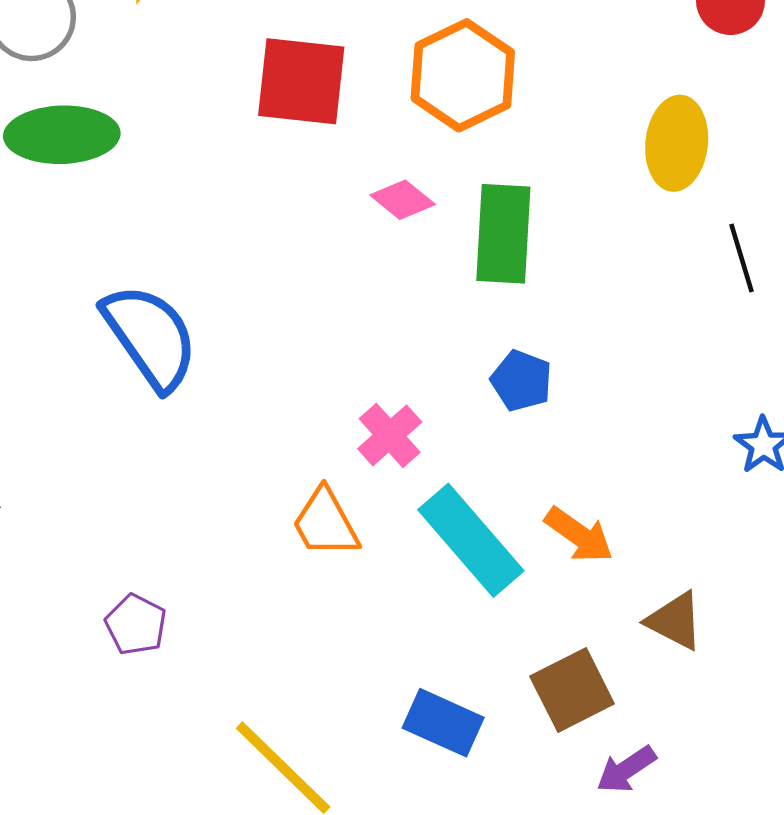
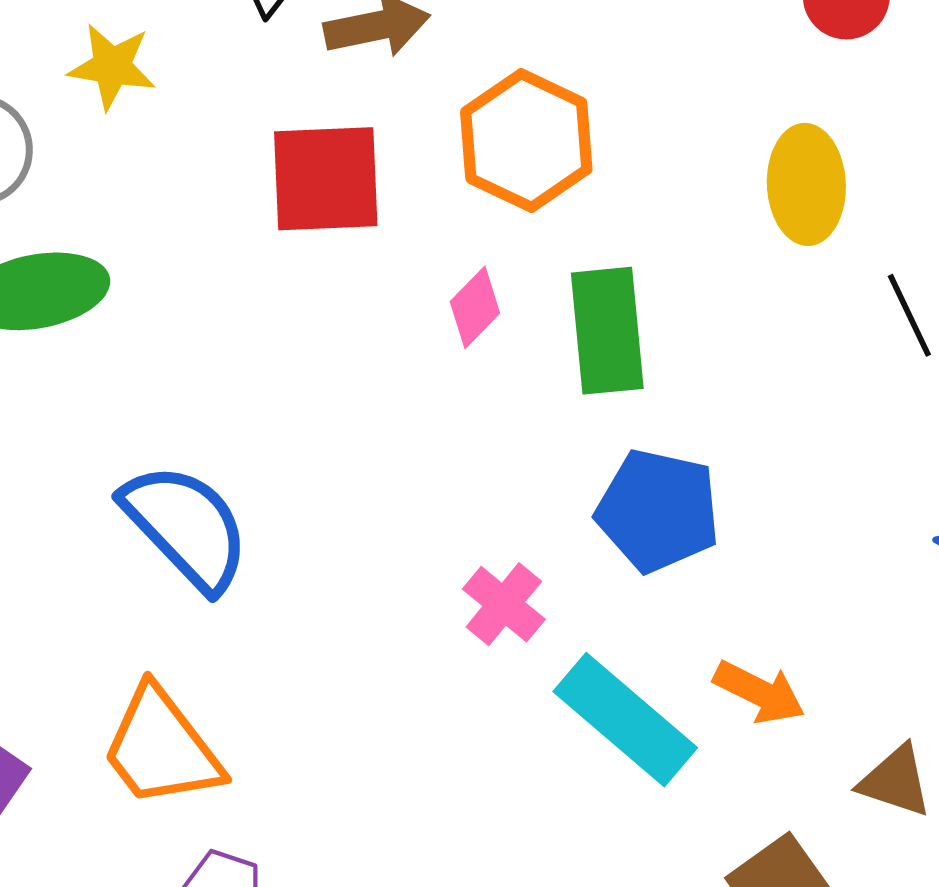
pink diamond: (403, 200) -> (475, 307), turned -76
blue pentagon: (521, 381) -> (658, 511), size x1.6
orange trapezoid: (325, 523) -> (161, 748), moved, size x1.4

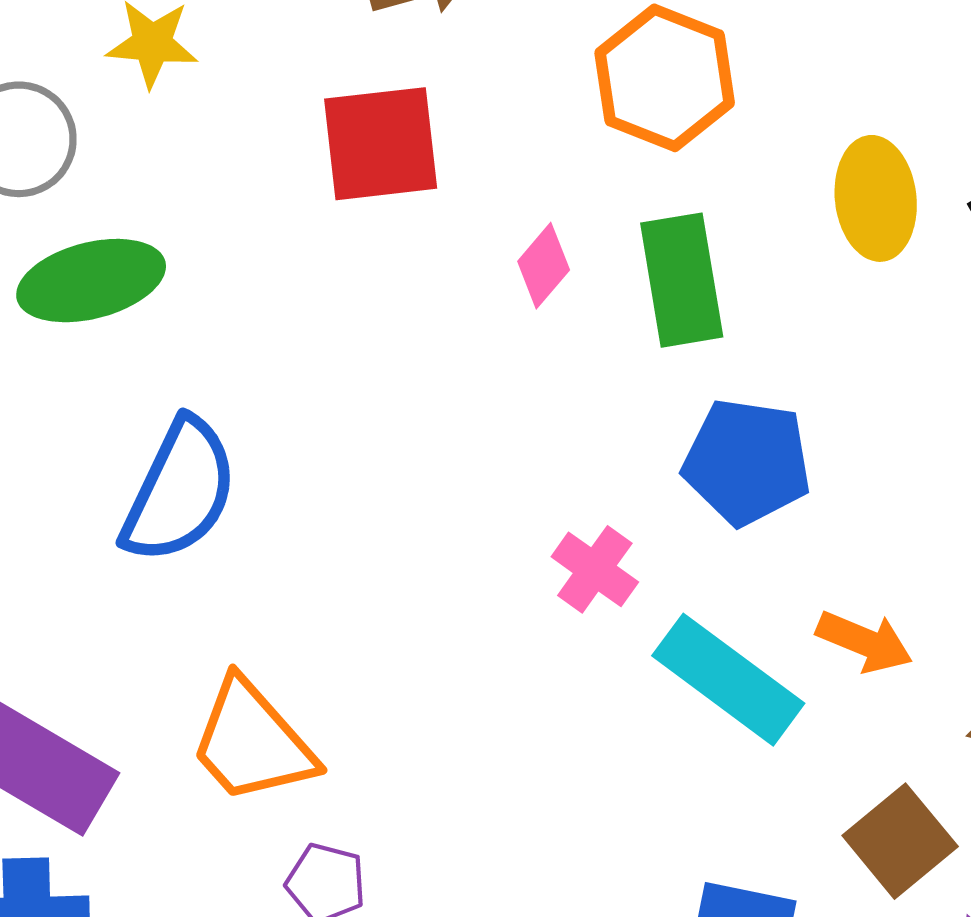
orange hexagon: (526, 141) -> (665, 78), moved
yellow ellipse: (806, 184) -> (876, 198), moved
blue semicircle: (186, 527) -> (180, 491), moved, turned 73

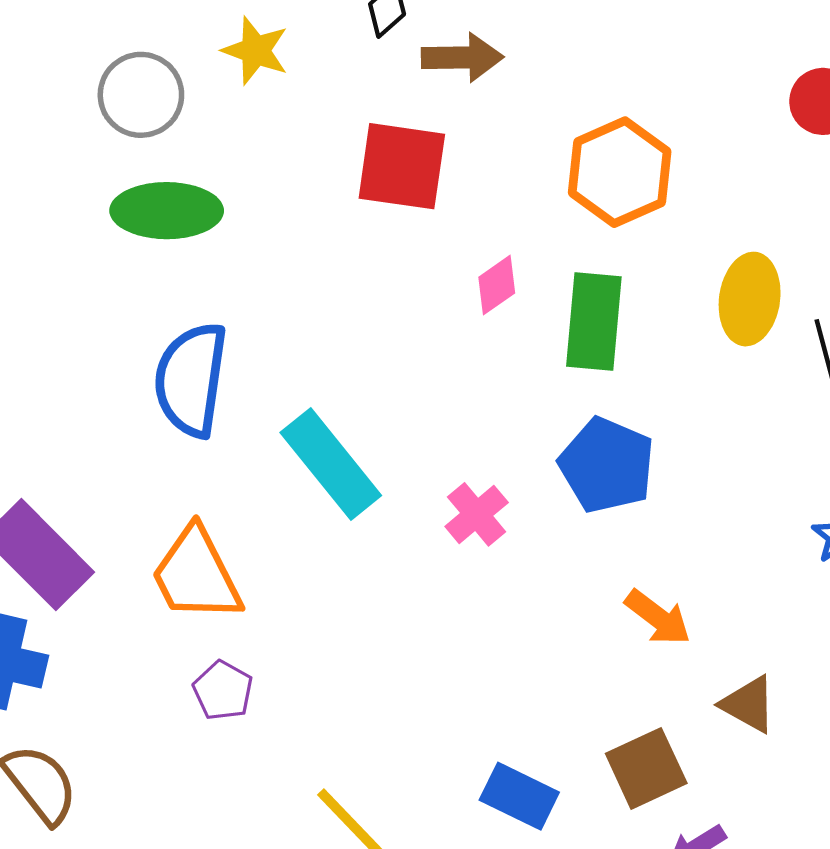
blue semicircle: (180, 491) -> (191, 380), turned 148
cyan rectangle: (728, 680) -> (331, 464), moved

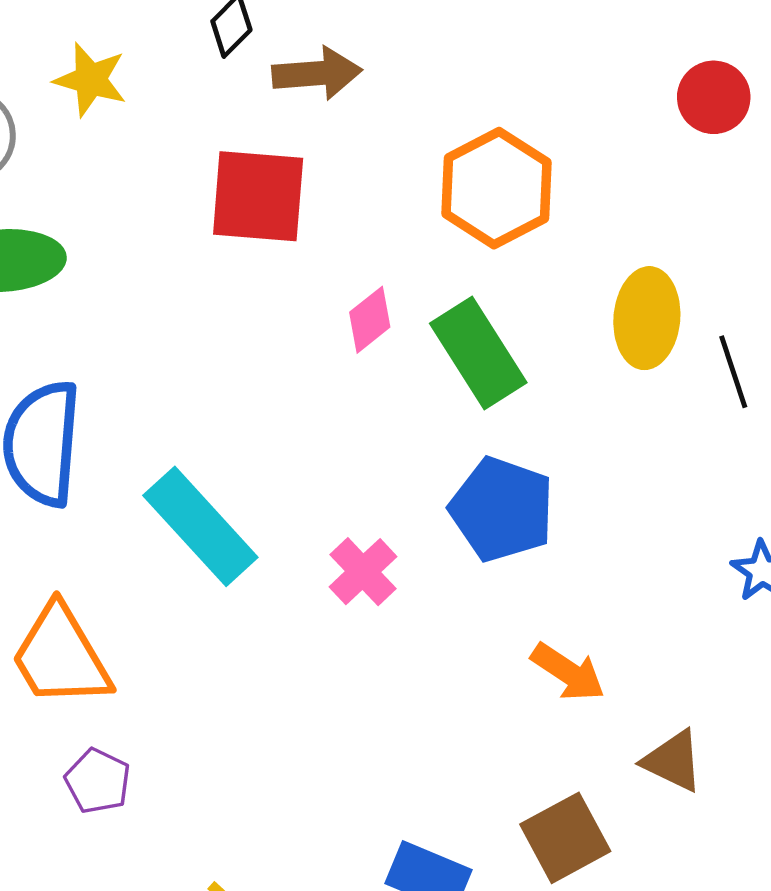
green rectangle: (594, 322) -> (478, 353), turned -34

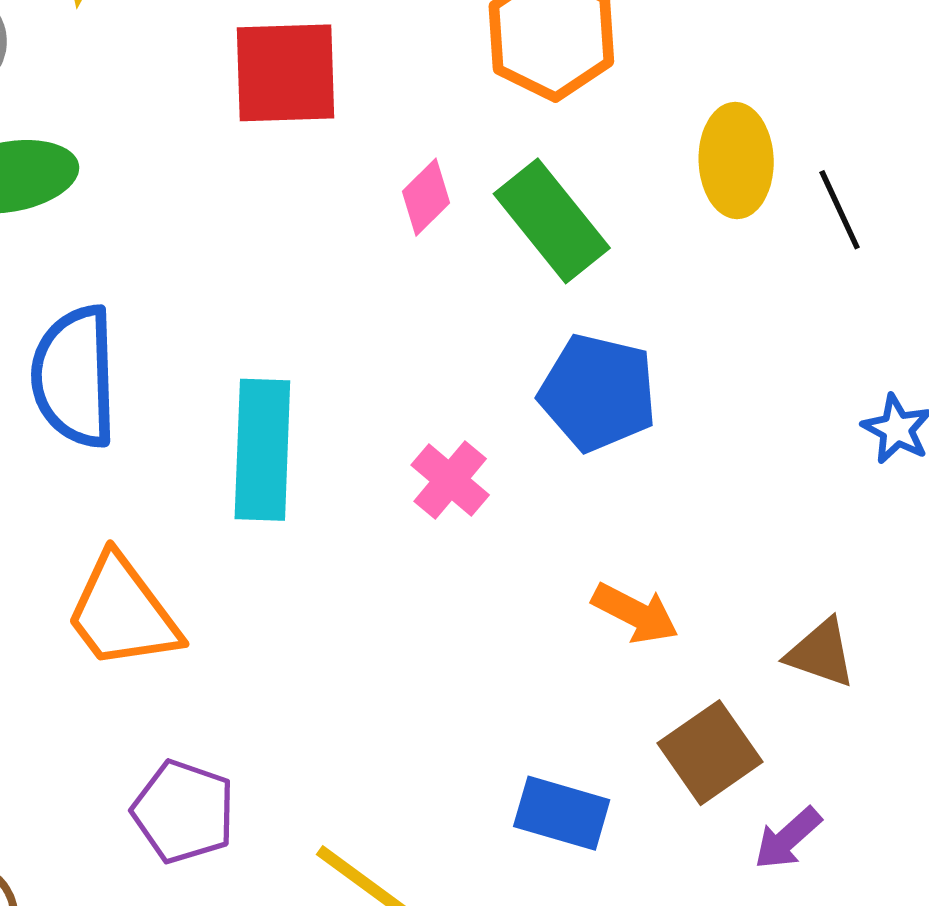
cyan rectangle: (200, 526) -> (262, 450), turned 51
orange arrow: (568, 672) -> (635, 613), moved
purple pentagon: (98, 781) -> (184, 812), moved, size x1.4

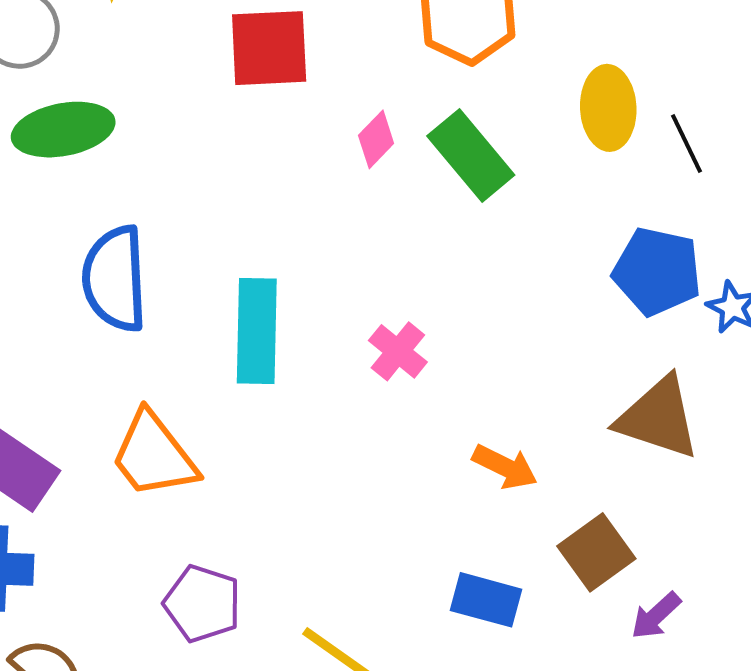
blue pentagon: (598, 393) -> (657, 271), moved
orange arrow: (635, 613) -> (505, 467), moved
brown triangle: (821, 653) -> (658, 418), moved, size x1.6

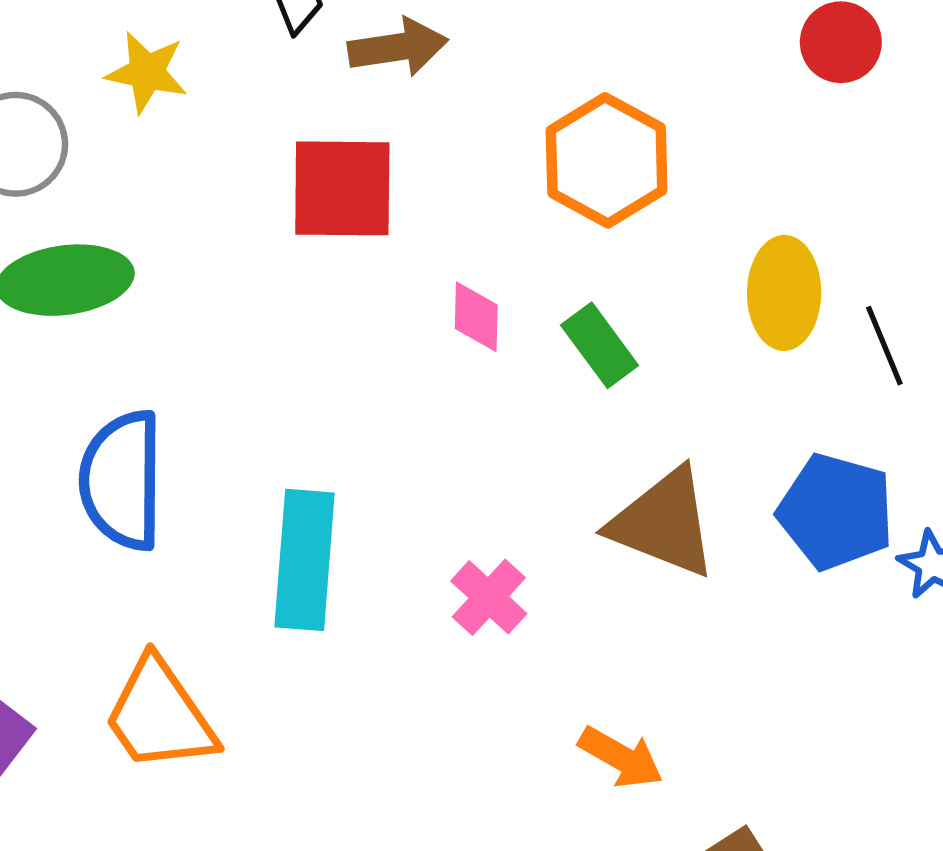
pink diamond: (376, 139) -> (476, 317), turned -46
green rectangle: (471, 156) -> (600, 345), size x0.7
brown triangle: (658, 418) -> (664, 523), moved

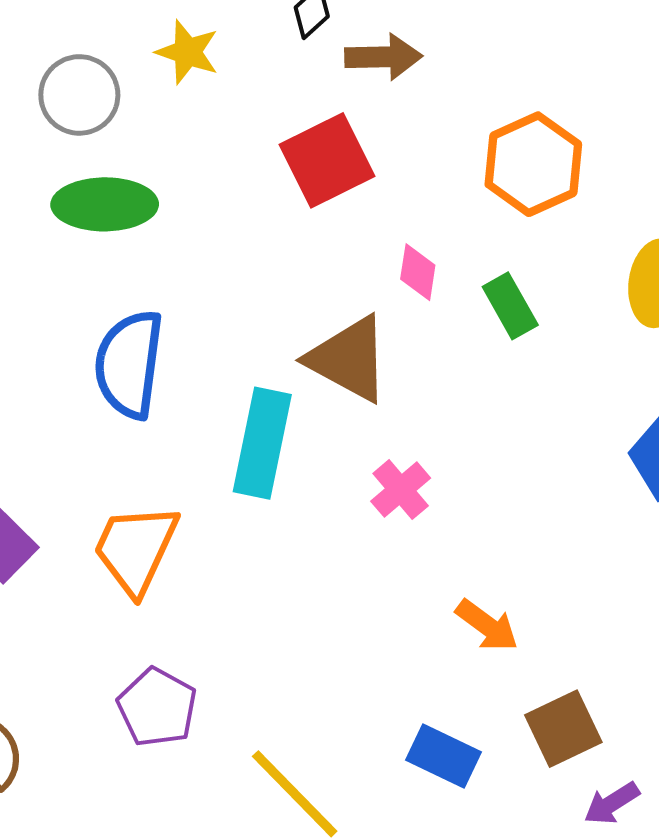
red square: (342, 188) -> (327, 160), turned -34
brown triangle: (664, 523) -> (349, 359), moved
orange trapezoid: (160, 715) -> (136, 549), turned 52

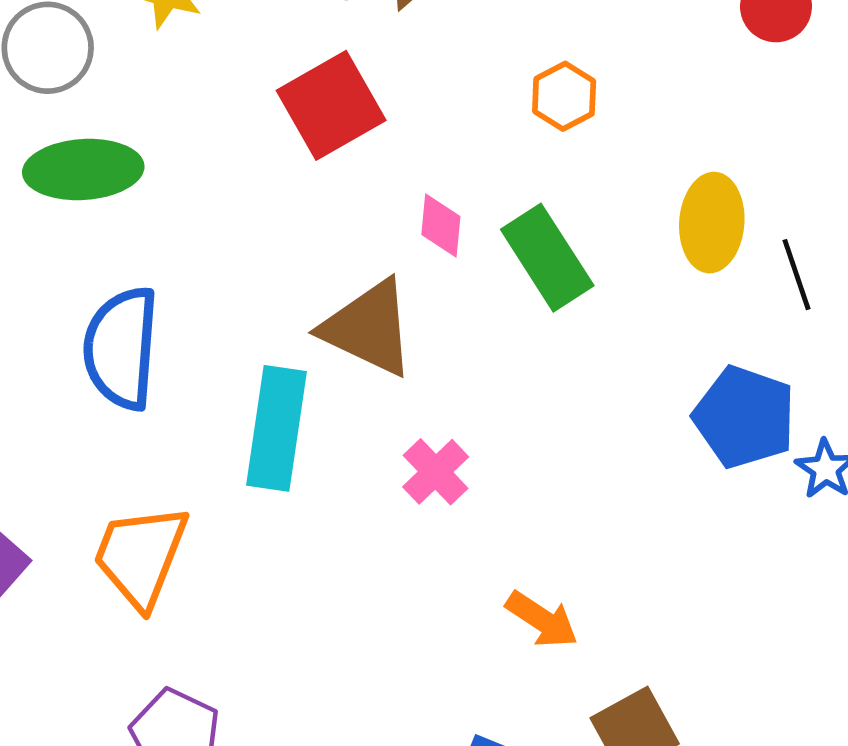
orange hexagon: (533, 164) -> (564, 96), size x0.6
green rectangle: (510, 306) -> (547, 258), size x1.4

